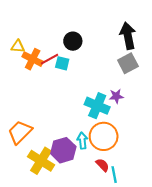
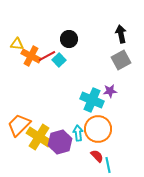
black arrow: (128, 36) -> (121, 34), size x0.7
cyan square: (62, 63) -> (59, 60), turned 32
yellow cross: (41, 161) -> (39, 137), moved

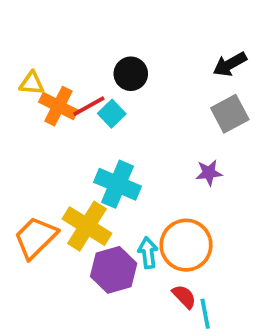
black arrow: (121, 34) -> (230, 64), turned -108
cyan cross: (92, 100) -> (117, 184), moved
yellow cross: (39, 137) -> (87, 226), moved

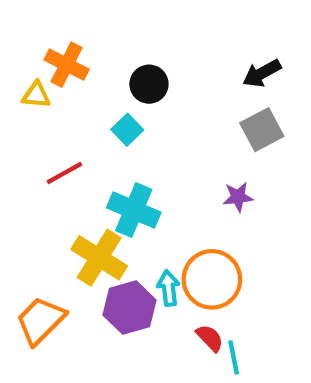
orange cross: (58, 106) -> (67, 65), moved
red line: (89, 106) -> (64, 173), moved
orange trapezoid: (36, 238) -> (41, 321), moved

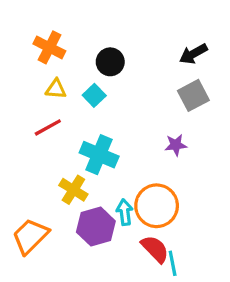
yellow triangle: (36, 95) -> (56, 89), moved
yellow cross: (99, 258) -> (73, 190), size x0.7
red semicircle: (210, 338) -> (155, 249), size x1.4

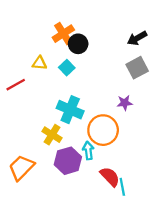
orange cross: (49, 47) -> (63, 34), moved, turned 30
red line: (48, 127) -> (16, 85), moved
orange circle: (157, 206) -> (103, 130), moved

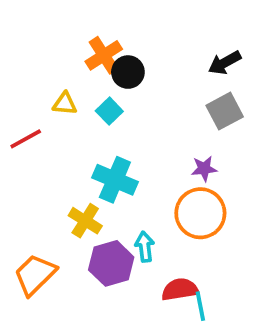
orange circle: (103, 130) -> (200, 213), moved
red semicircle: (110, 177) -> (180, 289), turned -55

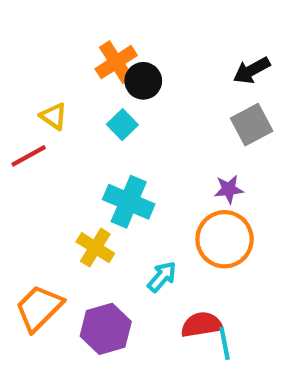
yellow triangle: (65, 104) -> (54, 116), moved, turned 30
cyan arrow: (145, 247) -> (162, 277), turned 48
purple hexagon: (111, 263) -> (106, 329), moved

